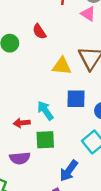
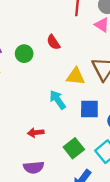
cyan arrow: (45, 111) -> (58, 100), moved
green square: (45, 140) -> (74, 148), moved, turned -36

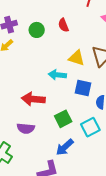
cyan arrow: (58, 100) -> (57, 75), turned -60
red arrow: (36, 133) -> (33, 99), size x1.6

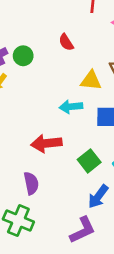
green circle: (37, 30) -> (23, 56), moved
purple semicircle: (26, 128) -> (31, 183), moved, turned -96

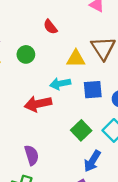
green circle: (23, 56) -> (26, 54), moved
red arrow: (46, 143) -> (38, 104), moved

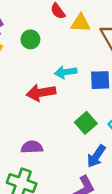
yellow triangle: (76, 59) -> (80, 23), moved
purple semicircle: (32, 155) -> (32, 147), turned -78

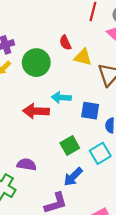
green circle: (30, 39) -> (36, 63), size x1.6
purple semicircle: (32, 147) -> (27, 164), moved

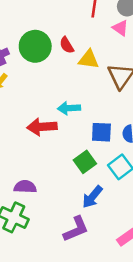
green circle: (36, 63) -> (35, 46), moved
blue square: (90, 111) -> (101, 132), moved
purple semicircle: (27, 164) -> (25, 187), moved

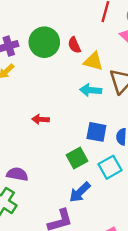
cyan arrow: (69, 108) -> (91, 90), moved
red arrow: (42, 127) -> (41, 119), size x0.6

